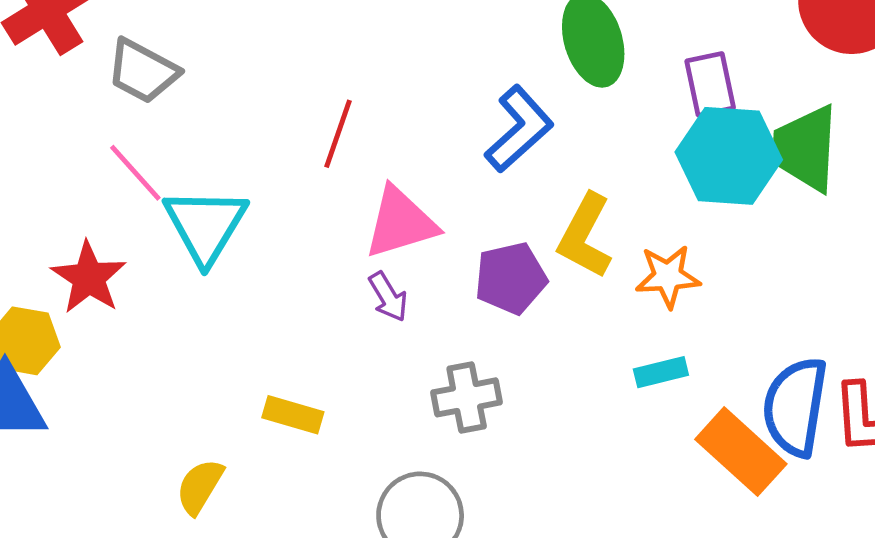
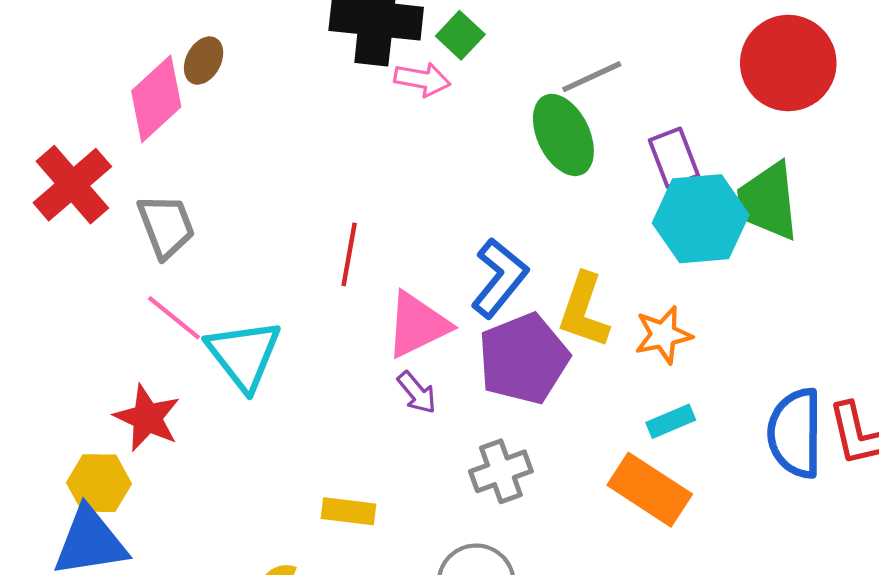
gray trapezoid: (143, 71) -> (166, 226), turned -130
blue L-shape: (519, 129) -> (499, 278), moved
purple pentagon: (511, 278) -> (524, 359), size x1.4
orange rectangle: (741, 452) -> (650, 490), moved

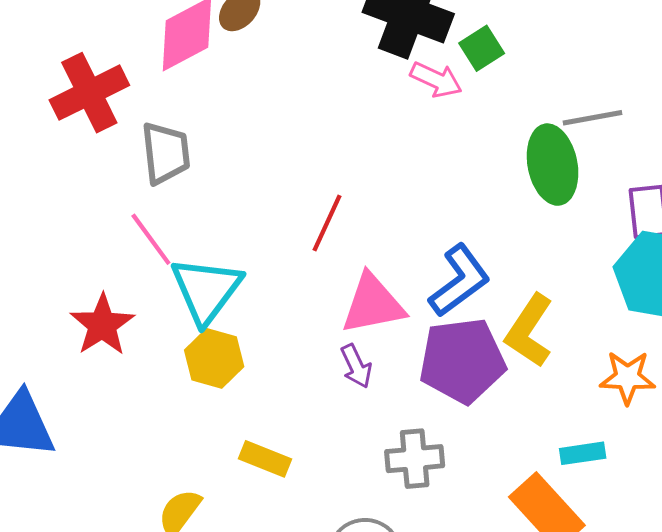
orange star: (663, 335) -> (628, 377), moved
yellow hexagon: (99, 483) -> (214, 358), moved

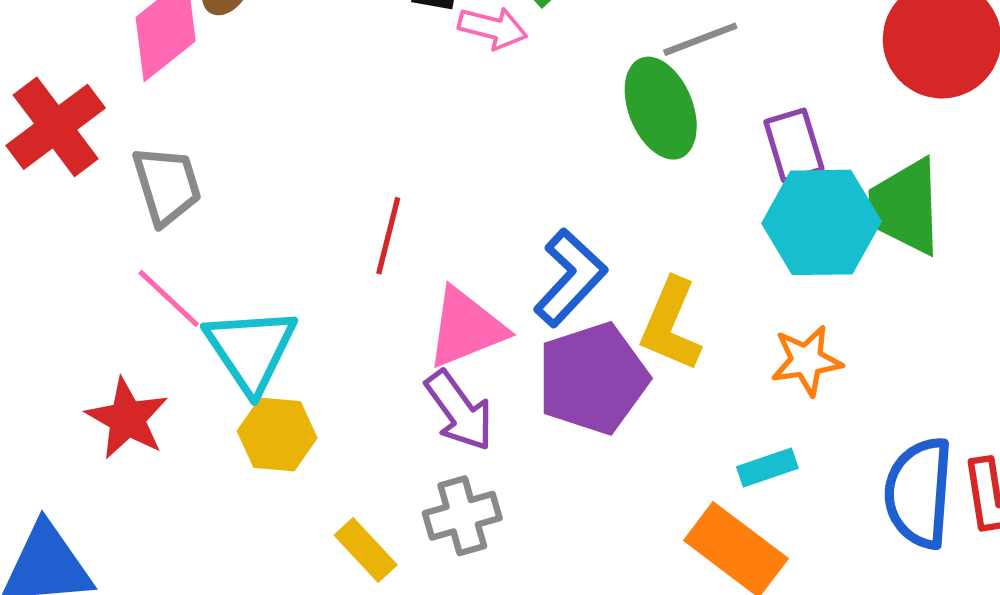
purple arrow: (356, 366) -> (459, 411), size x1.5
yellow rectangle: (265, 459) -> (366, 550), turned 36
gray cross: (415, 459) -> (462, 516), moved

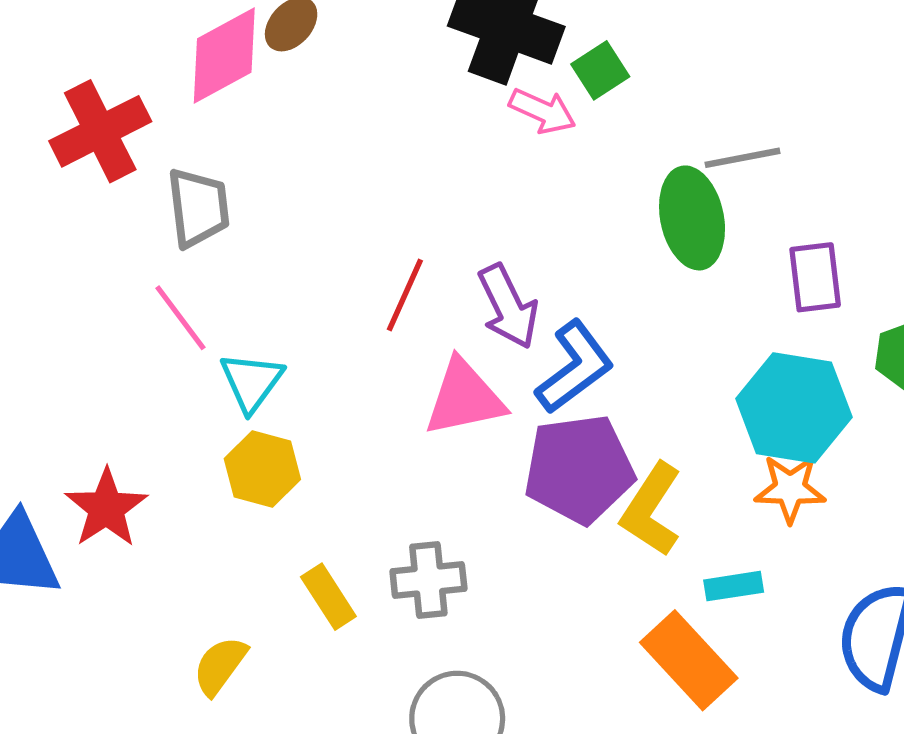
cyan hexagon: (821, 222) -> (794, 408), moved
yellow L-shape: (671, 325) -> (651, 510), moved
cyan triangle: (251, 350) -> (252, 382), size x0.7
purple arrow: (459, 411) -> (508, 306), moved
red star: (127, 419) -> (106, 508), moved

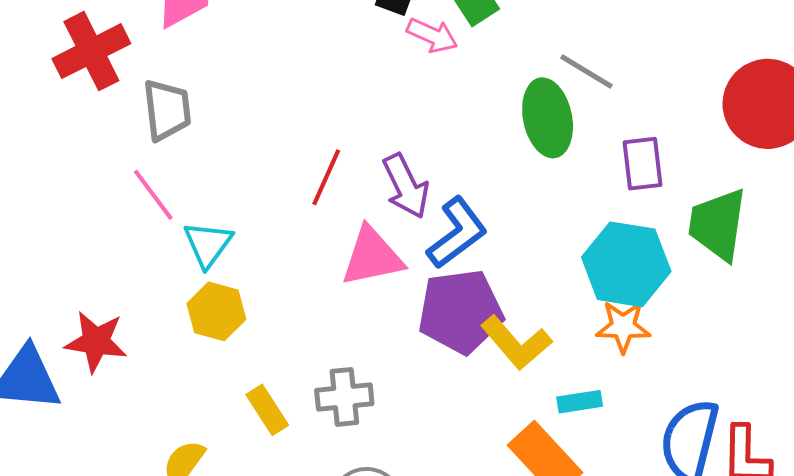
gray line: (742, 158) -> (586, 71), turned 42
red star: (106, 508) -> (96, 342), turned -30
yellow L-shape: (651, 510) -> (516, 343), turned -74

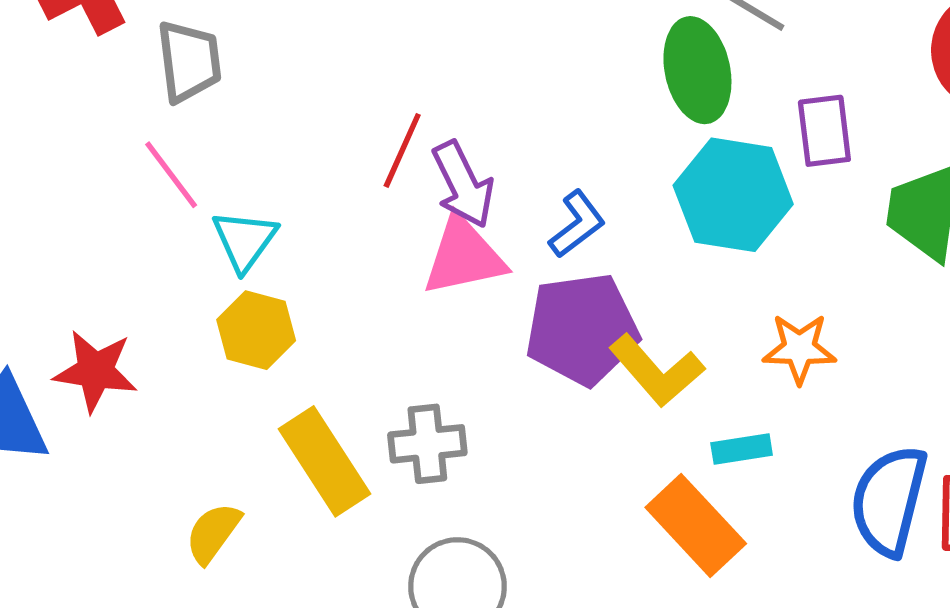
purple arrow: (406, 186) -> (463, 184), moved
blue L-shape: (457, 233) -> (577, 224), size x0.7
cyan hexagon: (626, 264) -> (733, 195), moved
yellow rectangle: (267, 410) -> (325, 461), size x1.6

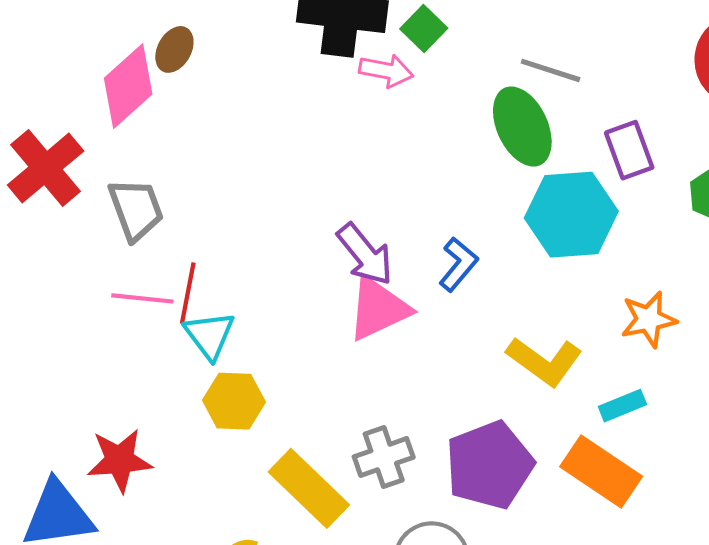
red line: (402, 150) -> (188, 293), moved
pink line: (171, 175) -> (142, 298), turned -34
purple pentagon: (582, 329) -> (489, 465), moved

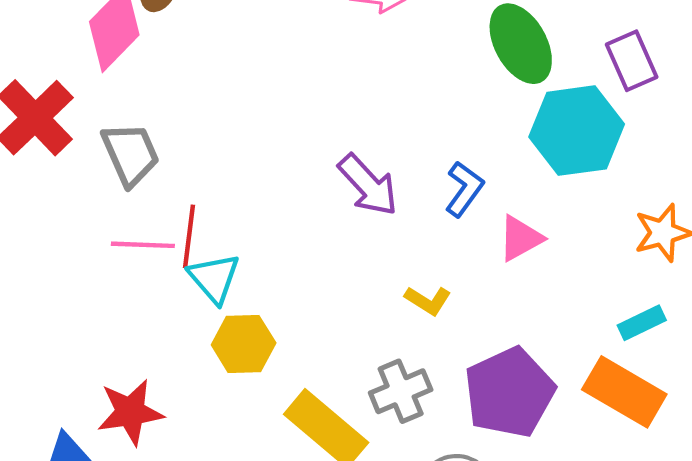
pink triangle: (378, 309) -> (520, 238), moved, size x0.7
yellow L-shape: (544, 361) -> (428, 300), moved, size x0.6

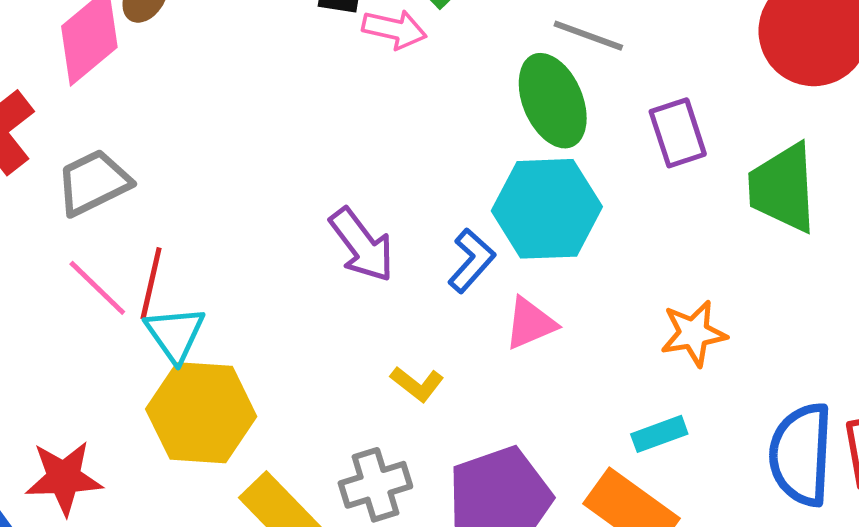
cyan hexagon: (577, 131) -> (547, 209), moved
gray trapezoid: (130, 154) -> (93, 182), turned -98
pink line: (143, 245) -> (97, 288), turned 36
yellow hexagon: (244, 344) -> (201, 413), size x1.5

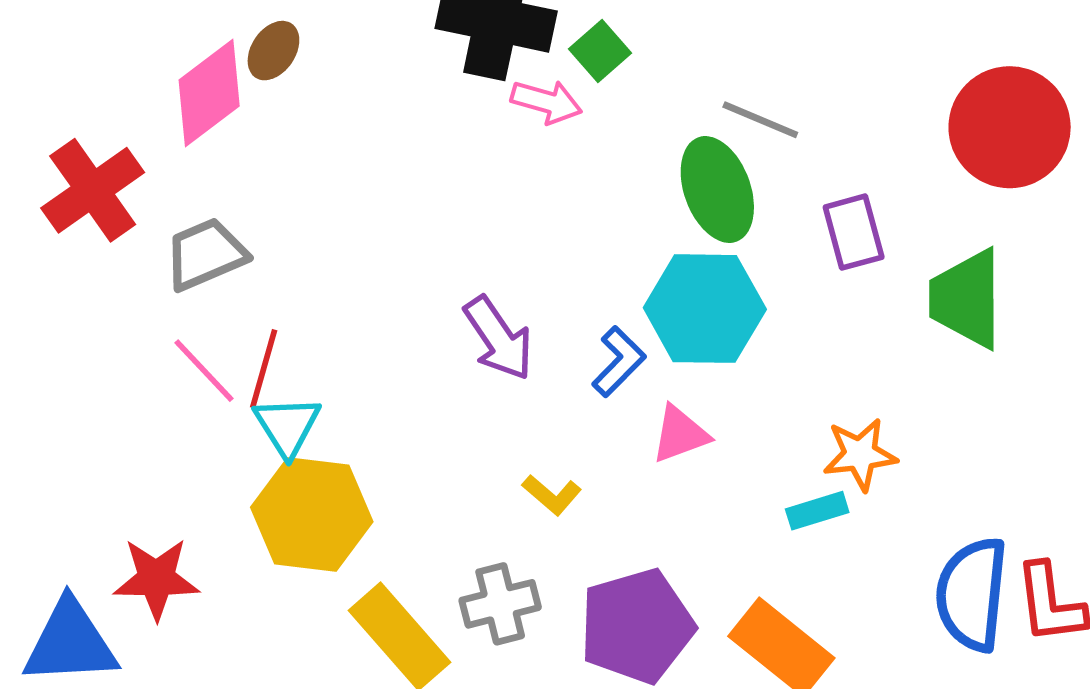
cyan rectangle: (659, 434) -> (817, 511), moved

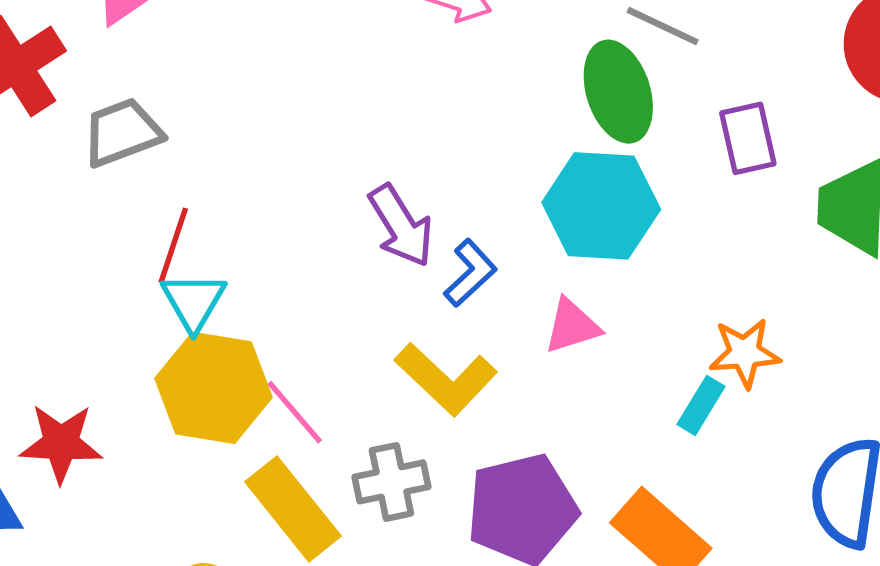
blue L-shape: (619, 362) -> (470, 273), moved
pink line: (204, 371) -> (295, 412), moved
yellow L-shape: (552, 495) -> (446, 379), size x1.8
cyan rectangle: (817, 511) -> (701, 405), turned -44

